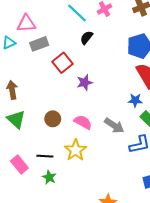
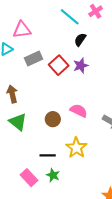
gray rectangle: (39, 44) -> (34, 59), moved
purple star: (85, 82) -> (81, 66), moved
pink semicircle: (83, 122) -> (79, 111), moved
pink rectangle: (19, 165) -> (29, 178), moved

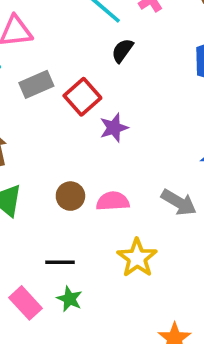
purple star: (81, 66) -> (114, 128), moved
pink semicircle: (79, 111) -> (113, 201), moved, turned -30
yellow star: (76, 148) -> (137, 258), moved

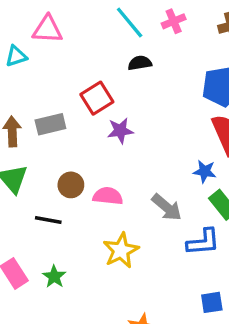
black semicircle: (122, 51) -> (140, 63), turned 35
gray rectangle: (36, 84) -> (50, 124), moved
black line: (60, 262) -> (48, 220), moved

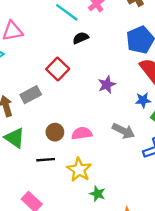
purple star: (120, 131) -> (107, 85), moved
yellow star: (121, 250) -> (79, 170), moved
green star: (54, 277) -> (97, 194), moved

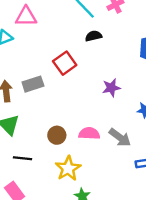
brown circle: (55, 132) -> (57, 135), moved
pink semicircle: (82, 133) -> (89, 133), moved
black line: (46, 160) -> (22, 158), moved

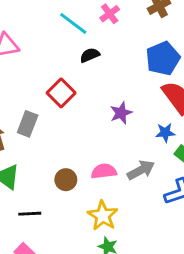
gray rectangle: (33, 84) -> (28, 124), turned -42
gray arrow: (120, 137) -> (141, 170), turned -55
yellow star: (68, 168) -> (103, 216), moved

